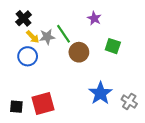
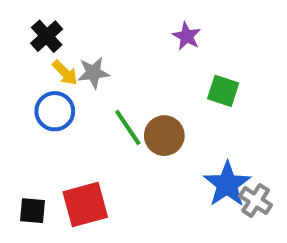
green line: (64, 34) -> (128, 127), moved
brown circle: (79, 52) -> (164, 136), moved
blue star: (100, 93) -> (227, 184), moved

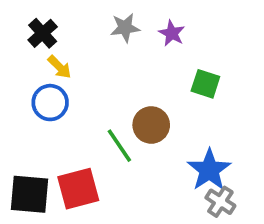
gray star: (93, 73) -> (125, 28), moved
green line: (128, 127) -> (119, 146), moved
gray cross: (256, 200) -> (220, 202), moved
black square: (32, 211) -> (30, 194), size x1.6

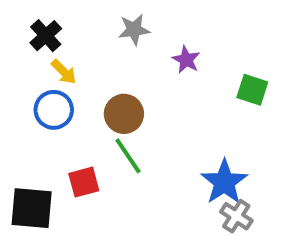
purple star: (172, 33) -> (186, 60), moved
green square: (205, 84) -> (252, 90), moved
brown circle: (151, 125) -> (124, 114), moved
red square: (78, 189) -> (84, 182), moved, size x0.7

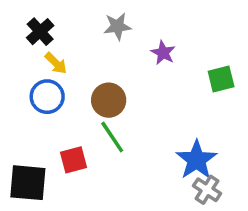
green square: (252, 90) -> (221, 79), turned -32

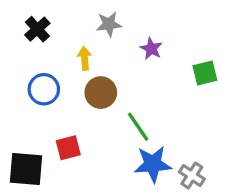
yellow arrow: (56, 63) -> (85, 58), moved, turned -140
green line: (112, 137) -> (138, 127), moved
blue star: (196, 160) -> (153, 164), moved, turned 30

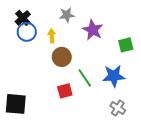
purple star: (151, 49) -> (93, 30), size x1.5
blue circle: (44, 89) -> (27, 32), moved
red square: (68, 148) -> (65, 91), moved
blue star: (153, 164) -> (114, 76), moved

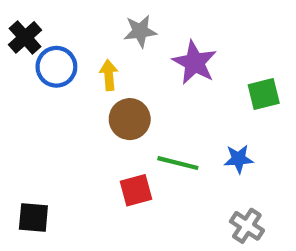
black cross: (23, 18) -> (25, 37), moved
blue star: (114, 76) -> (239, 159), size x0.6
green line: (85, 78) -> (178, 163), turned -42
black square: (16, 104) -> (33, 217), size x0.7

